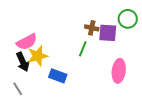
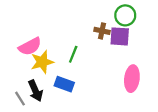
green circle: (128, 19) -> (125, 15), moved
green line: (83, 49) -> (73, 54), moved
black arrow: (23, 62) -> (35, 91), moved

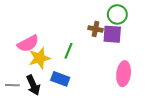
gray line: (20, 99) -> (12, 85), moved, turned -56

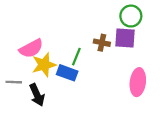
brown cross: (96, 29) -> (102, 43), moved
blue rectangle: (60, 79) -> (67, 73), moved
gray line: (12, 85) -> (14, 82), moved

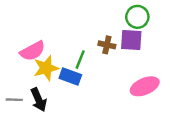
gray line: (14, 82) -> (14, 100), moved
pink ellipse: (138, 82) -> (145, 86), turned 60

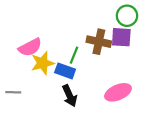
brown cross: (107, 45) -> (99, 42), size x1.5
pink ellipse: (145, 86) -> (118, 92), moved
black arrow: (39, 100) -> (70, 96), moved

